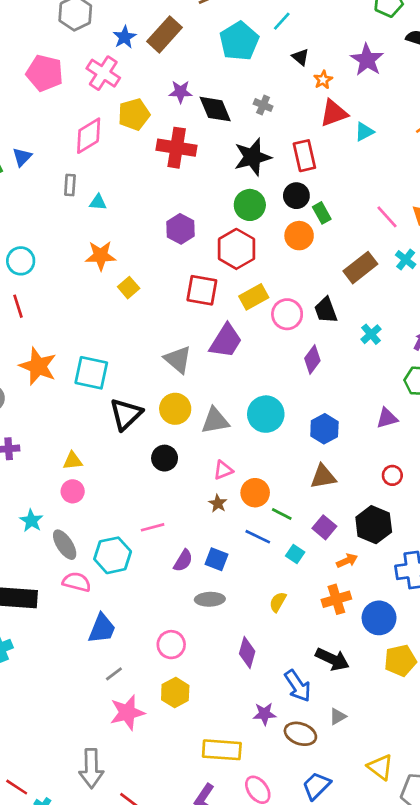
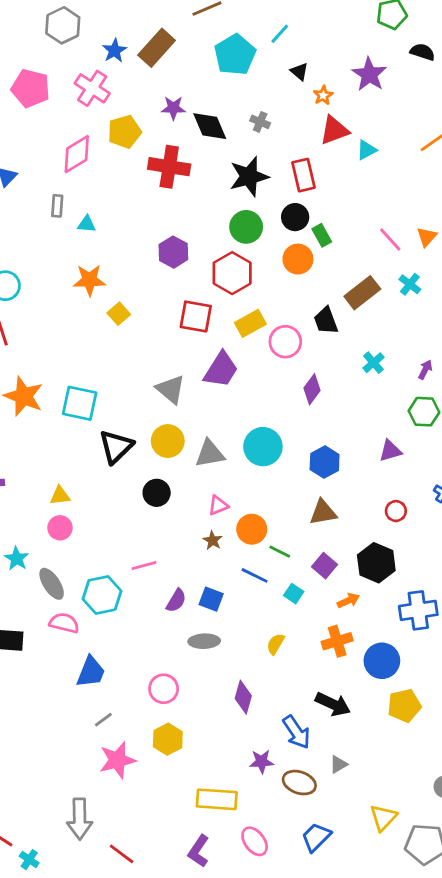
black trapezoid: (326, 310) -> (326, 321), moved
yellow triangle: (380, 767) -> (383, 818), turned 36

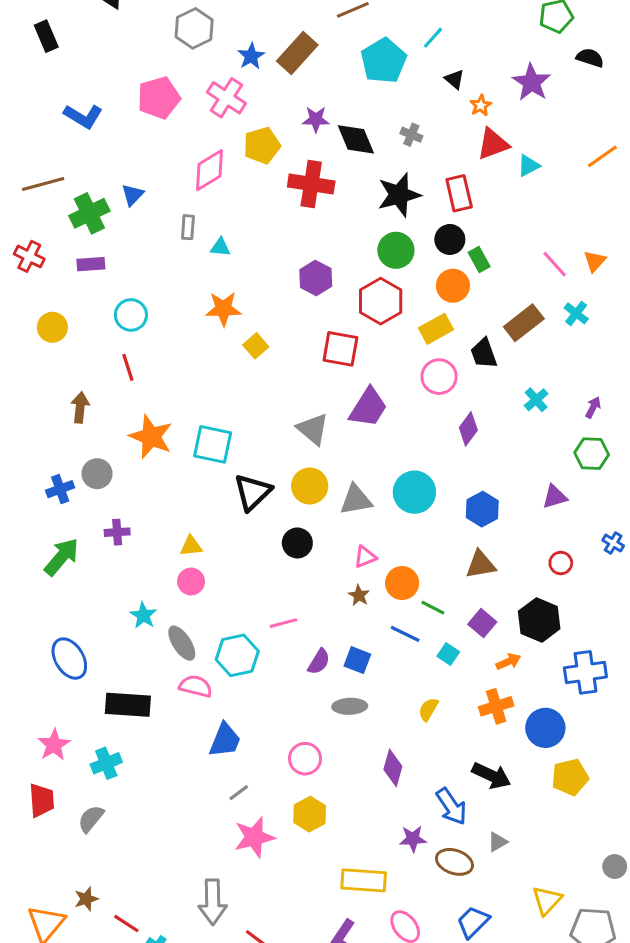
pink pentagon: (31, 88) -> (159, 98), turned -30
yellow rectangle: (250, 323) -> (436, 329), moved

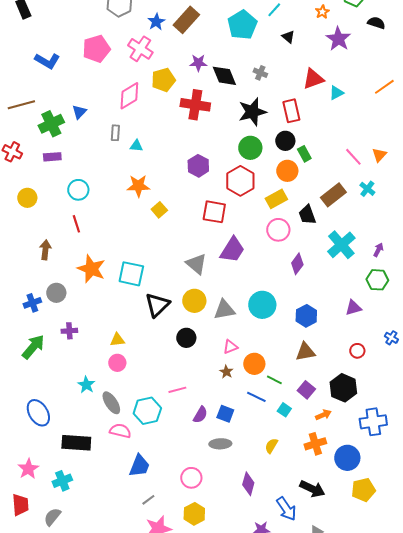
orange star: (481, 105) -> (322, 12), moved
cyan cross: (536, 400) -> (341, 245), size x1.8

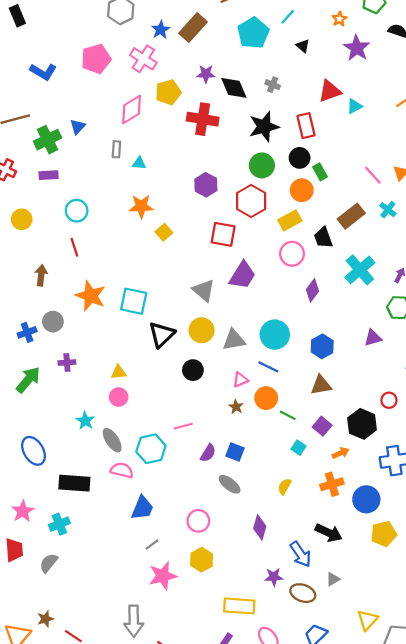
red circle: (357, 351) -> (389, 400), moved
blue line: (256, 397) -> (268, 367), moved
gray ellipse: (220, 444) -> (230, 484), turned 40

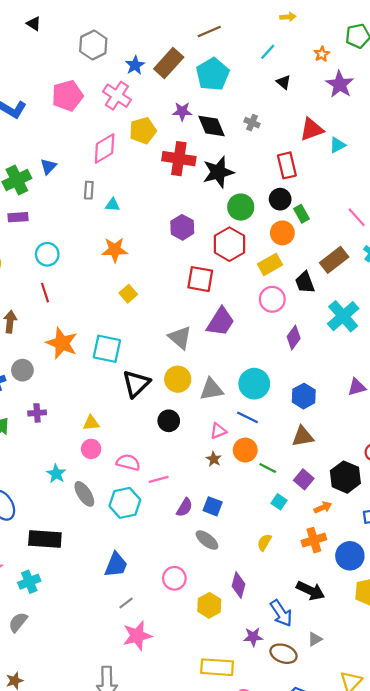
cyan pentagon: (253, 33) -> (213, 74), moved
black star: (264, 127) -> (218, 172), moved
yellow square: (164, 232) -> (128, 294), moved
pink semicircle: (122, 470) -> (128, 462), moved
yellow hexagon: (202, 560) -> (209, 605), moved

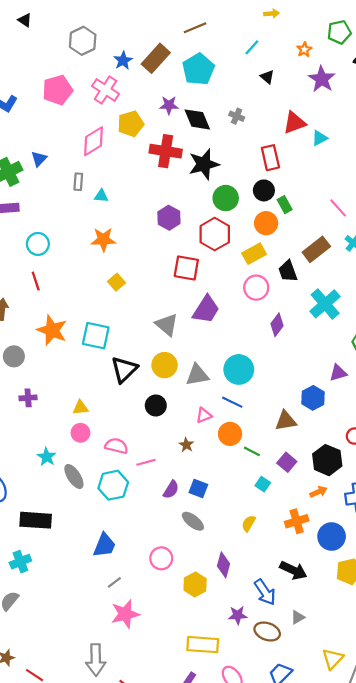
blue hexagon: (304, 396) -> (313, 398), moved
brown star: (214, 459) -> (186, 445), moved
orange arrow: (323, 507) -> (318, 492), moved

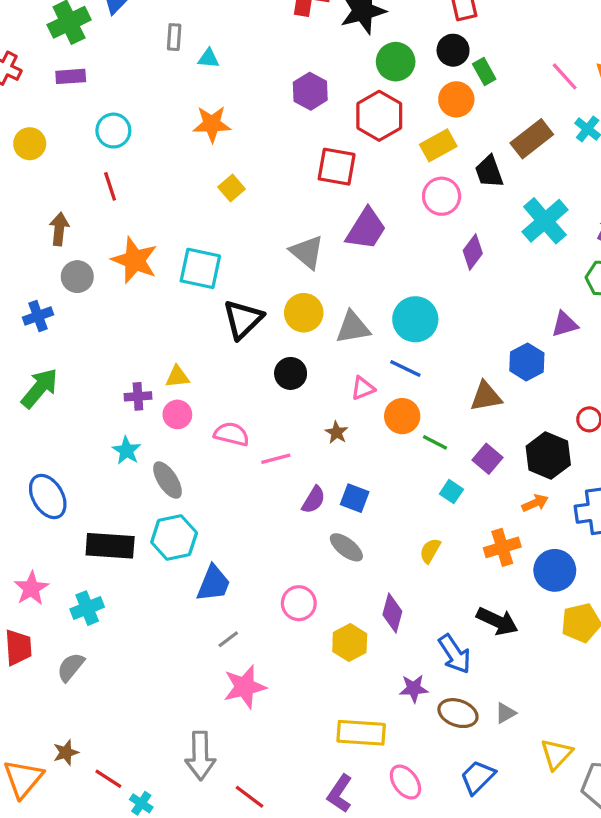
gray circle: (14, 356) -> (77, 277), moved
purple cross: (28, 398) -> (138, 396), moved
cyan hexagon: (113, 485) -> (174, 538), moved
gray triangle: (298, 617) -> (506, 713), moved

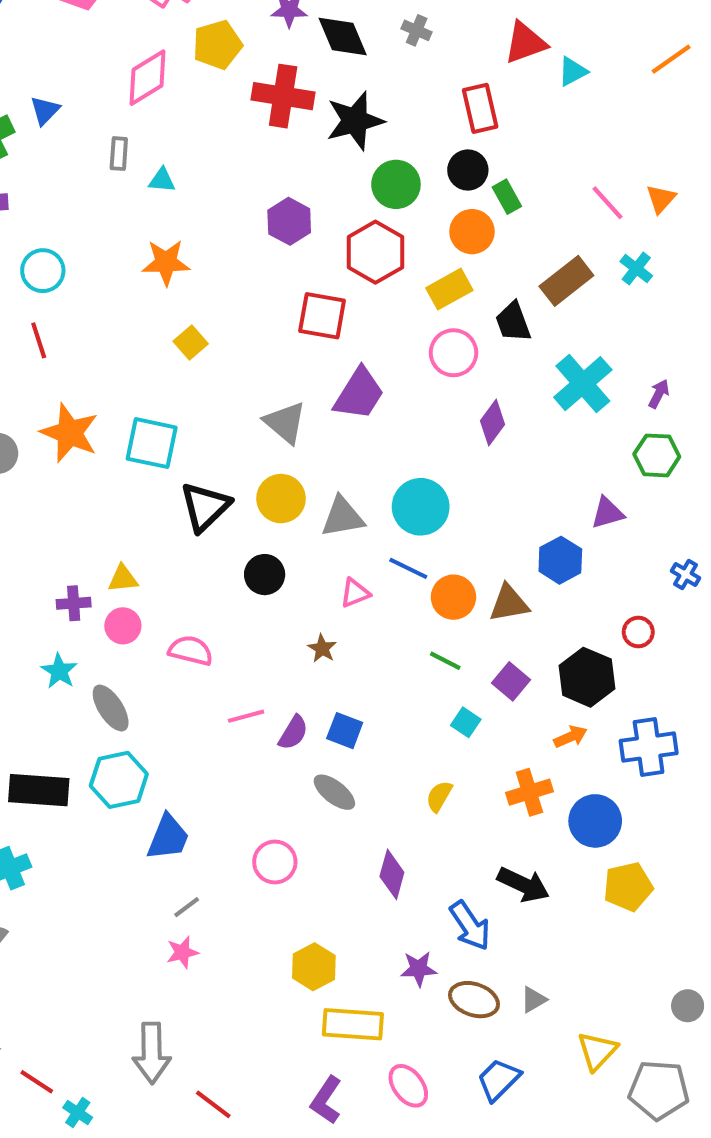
orange circle: (402, 416) -> (453, 597), moved
pink line: (276, 459) -> (246, 716), moved
yellow hexagon: (350, 643) -> (314, 967), moved
pink star: (245, 687) -> (182, 952), moved, size x0.6

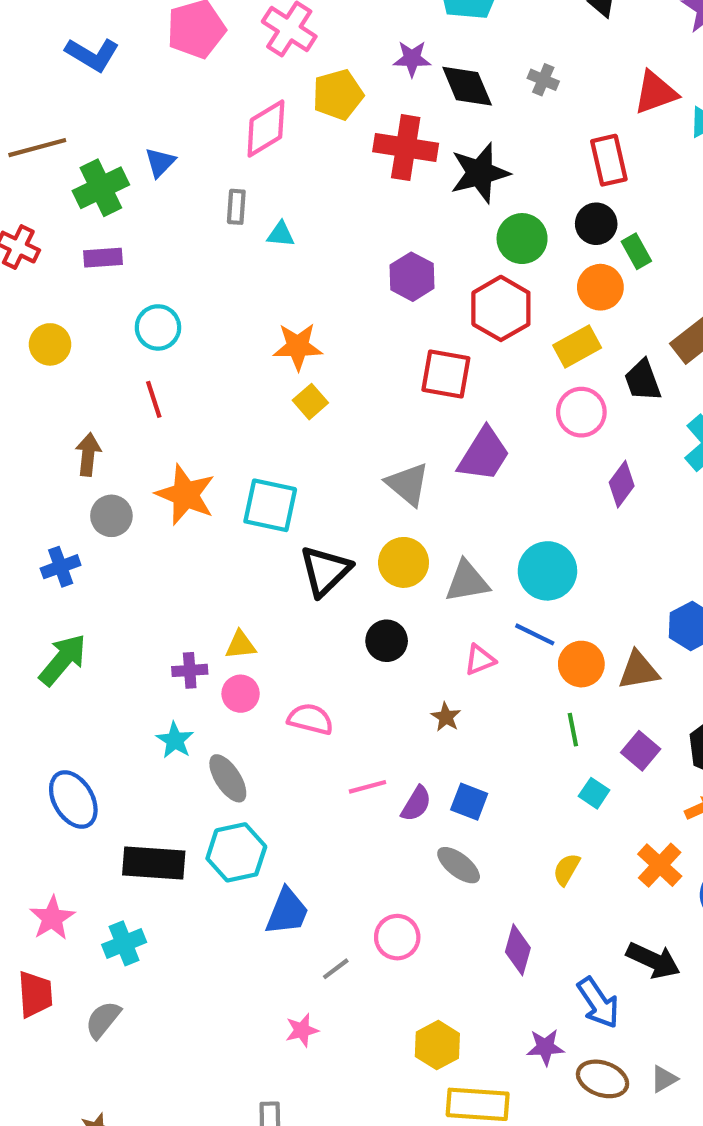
orange star: (166, 262) -> (298, 347), moved
green line: (445, 661) -> (573, 730), turned 52
orange cross: (529, 792) -> (660, 865), turned -30
gray line: (187, 907) -> (336, 969), moved

